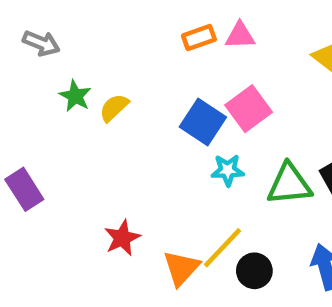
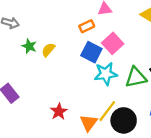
orange rectangle: (199, 38) -> (87, 26), moved
cyan star: (228, 170) -> (106, 74), size x1.5
black circle: (254, 271) -> (124, 120), size x1.5

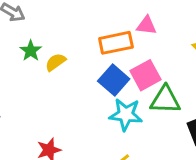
orange rectangle: (87, 26) -> (116, 43), size x1.5
green triangle: (136, 77) -> (165, 100), moved

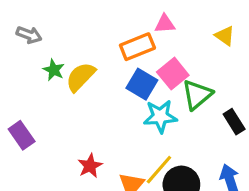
yellow semicircle: (55, 62) -> (81, 77), size x1.5
green triangle: (165, 100) -> (197, 95), turned -32

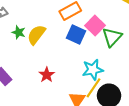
cyan star: (160, 116) -> (93, 70), moved
red star: (90, 166) -> (47, 75), moved

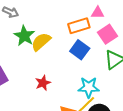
pink square: (95, 25) -> (107, 34), moved
green star: (19, 32) -> (24, 36), size x1.5

